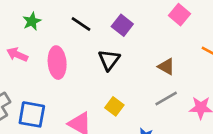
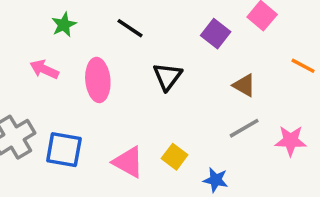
purple square: (122, 25) -> (216, 34), moved
yellow square: (114, 106) -> (175, 157), moved

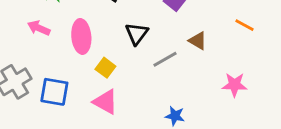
gray line: (244, 128) -> (165, 59), moved
yellow square: (175, 157) -> (105, 68), moved

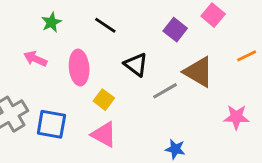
orange line: (244, 25) -> (247, 56), turned -54
black triangle: (137, 34) -> (136, 65), turned -30
brown triangle: (198, 41) -> (199, 72), size x1.6

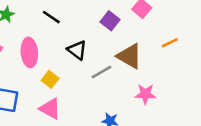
pink star: (236, 117) -> (145, 94), moved

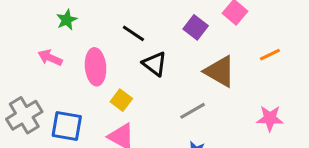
black line: (51, 17) -> (133, 33), moved
gray line: (101, 72) -> (193, 111), moved
pink star: (145, 94) -> (270, 118), moved

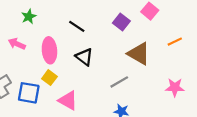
black triangle: (155, 64) -> (84, 57), moved
yellow square: (121, 100) -> (49, 78), moved

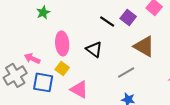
black line: (77, 26) -> (107, 21), moved
pink arrow: (17, 44) -> (32, 58), moved

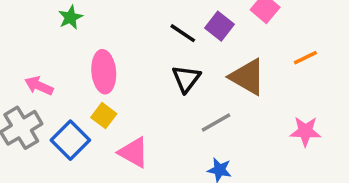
black triangle: (94, 49) -> (186, 79), moved, turned 30
pink arrow: (32, 58) -> (39, 86), moved
blue square: (43, 82) -> (70, 140), turned 35

